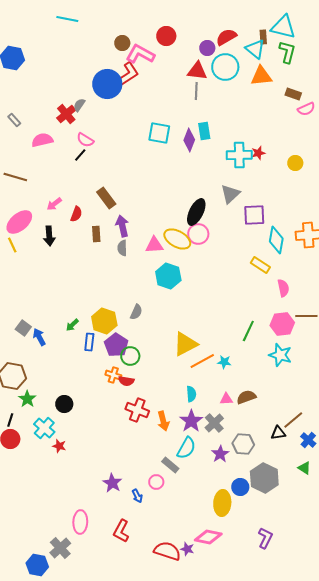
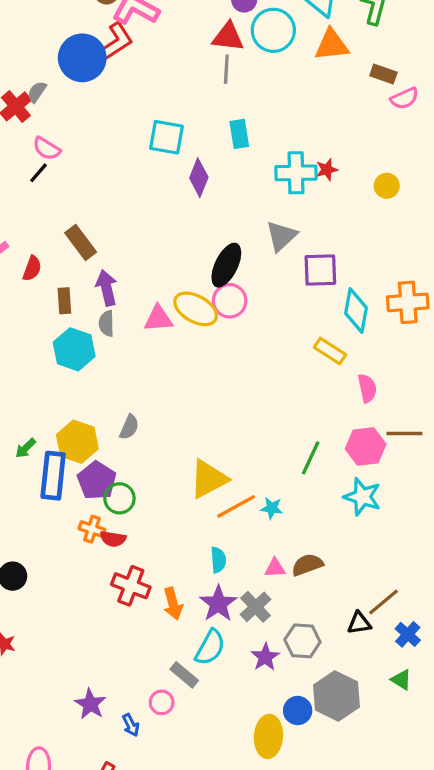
purple diamond: (189, 140) -> (199, 178), moved
cyan hexagon: (168, 276) -> (74, 349), moved
blue rectangle: (89, 342) -> (53, 476), size x1.6

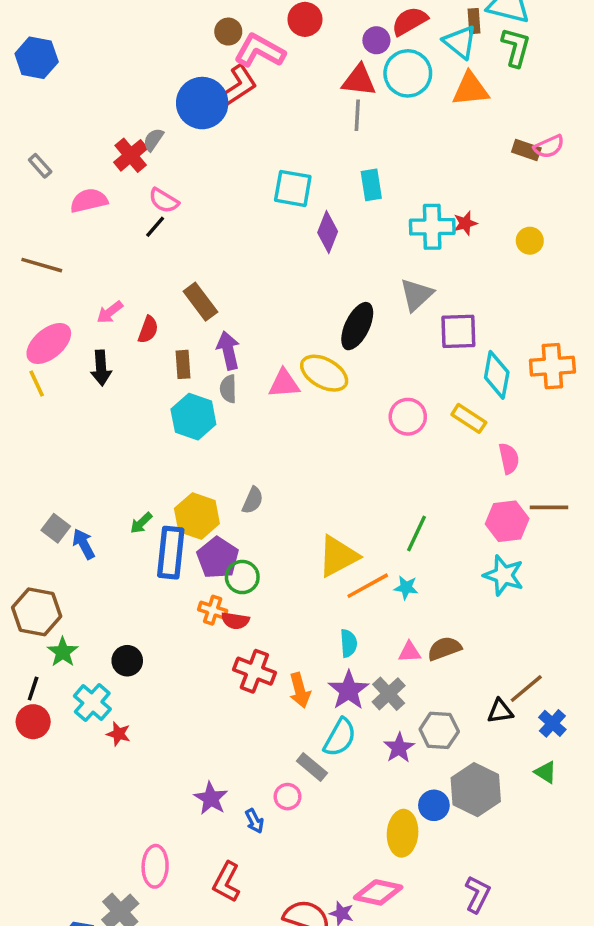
brown rectangle: (383, 74) -> (526, 150), moved
pink circle: (230, 301) -> (408, 417), moved
green line: (311, 458) -> (416, 533), moved

